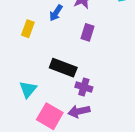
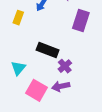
purple rectangle: (87, 32) -> (81, 21), moved, size x1.5
purple cross: (84, 87) -> (65, 66), turned 32

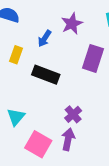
black rectangle: (48, 50) -> (46, 75), moved
purple arrow: (61, 86) -> (68, 139), turned 114

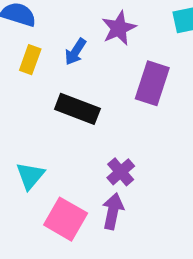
yellow rectangle: (16, 55) -> (30, 60), moved

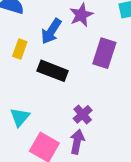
blue arrow: (75, 52) -> (51, 31), size x1.4
yellow rectangle: (30, 60) -> (20, 49), moved

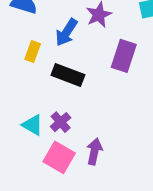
purple cross: (83, 114) -> (61, 122), moved
cyan triangle: (20, 117) -> (33, 125), turned -40

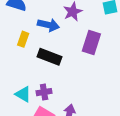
blue arrow: (66, 32) -> (48, 25), turned -110
purple cross: (61, 122) -> (44, 92), turned 32

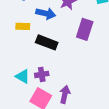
yellow rectangle: (23, 39) -> (23, 26), turned 72

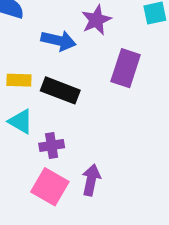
yellow rectangle: (23, 26) -> (19, 80), moved
cyan triangle: (23, 76) -> (21, 121), moved

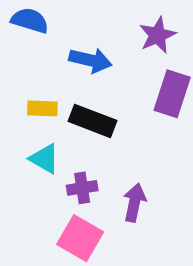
purple star: (96, 20) -> (157, 35), moved
purple arrow: (91, 180) -> (134, 203), moved

